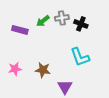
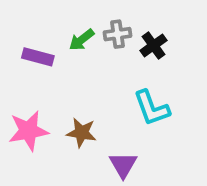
black cross: (81, 24) -> (153, 45), turned 32
pink star: (15, 69) -> (28, 131), size x1.5

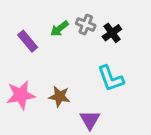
gray cross: (117, 34) -> (86, 25), turned 30
purple rectangle: (38, 57) -> (28, 41), turned 35

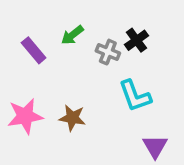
gray cross: (86, 25) -> (108, 52), moved
purple triangle: (90, 120) -> (155, 147), moved

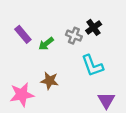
green arrow: (72, 35) -> (46, 44), moved
pink star: (25, 116) -> (22, 95), moved

